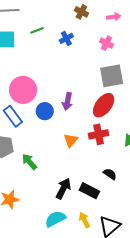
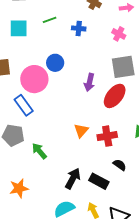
blue cross: (66, 38) -> (79, 28), turned 32
purple arrow: (67, 101) -> (89, 82), moved
blue circle: (45, 111) -> (55, 63), moved
red cross: (99, 134) -> (107, 136), moved

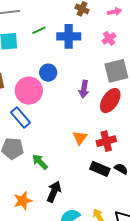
blue cross: (79, 28) -> (69, 36), size x1.6
pink cross: (119, 34) -> (109, 38), turned 32
black arrow: (73, 179) -> (54, 192), moved
black rectangle: (99, 181) -> (100, 169), moved

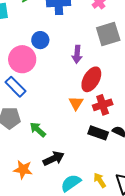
red ellipse: (110, 101) -> (91, 79), moved
black arrow: (54, 192) -> (54, 158), turned 45
orange star: (23, 201) -> (23, 170), turned 30

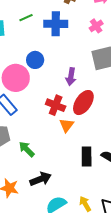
red cross: (103, 105) -> (56, 105), moved, turned 36
black rectangle: (98, 133) -> (87, 156), turned 66

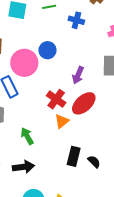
blue cross: (56, 24) -> (76, 20), size x0.7
green arrow: (27, 149) -> (27, 136), moved

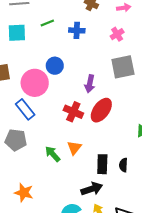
orange triangle: (62, 121) -> (74, 148), moved
black semicircle: (94, 162) -> (123, 165), turned -120
black arrow: (23, 167) -> (92, 189), moved

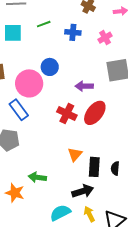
pink cross: (117, 34) -> (105, 38), moved
purple arrow: (90, 84) -> (84, 86), turned 78
orange triangle: (74, 148) -> (75, 154), moved
green arrow: (53, 154) -> (37, 177), moved, turned -42

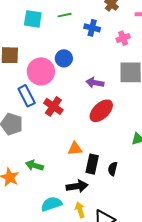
red cross: (67, 114) -> (53, 106), moved
orange triangle: (75, 154) -> (75, 149), turned 35

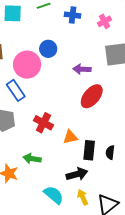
red cross: (53, 106) -> (43, 123), moved
cyan semicircle: (51, 204) -> (54, 195), turned 65

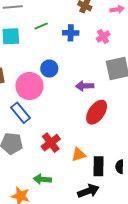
red cross: (43, 123) -> (51, 143), turned 30

